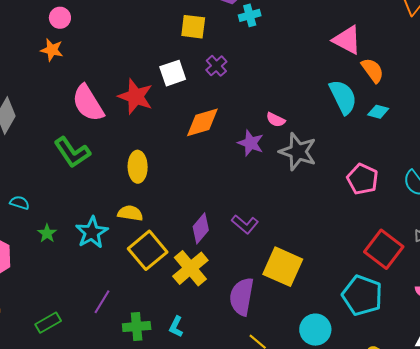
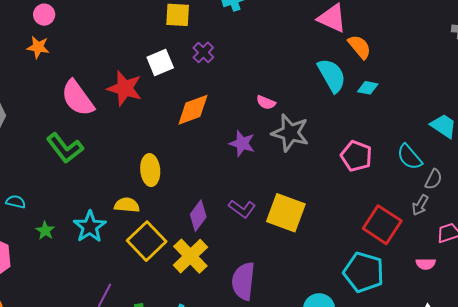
purple star: (251, 143) -> (242, 143), moved
yellow ellipse: (138, 167) -> (150, 170), moved
yellow square: (283, 267) -> (286, 213), moved

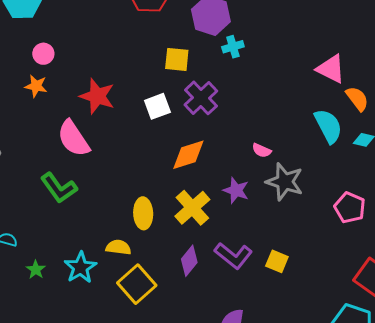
purple cross: (203, 52) -> (201, 98), size x1.6
red star: (125, 88) -> (97, 96), moved
purple L-shape: (242, 209) -> (233, 256), size x1.4
yellow square: (286, 213) -> (277, 261), size x0.6
yellow cross: (190, 256) -> (192, 208), moved

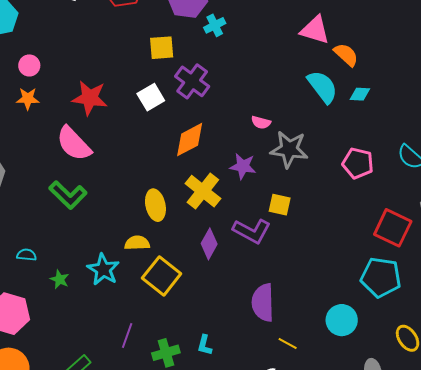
yellow square: (277, 261) -> (280, 205), moved

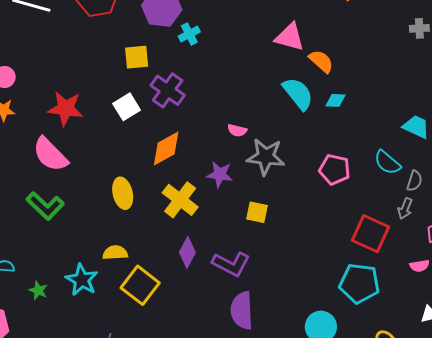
yellow ellipse: (155, 205) -> (123, 193), moved
purple L-shape: (252, 231) -> (231, 264), moved

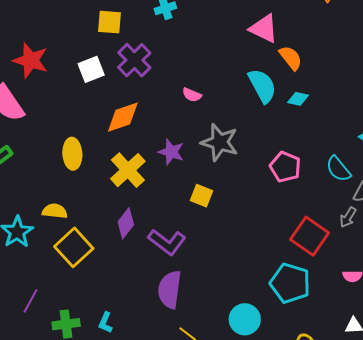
pink semicircle: (237, 130) -> (192, 95), moved

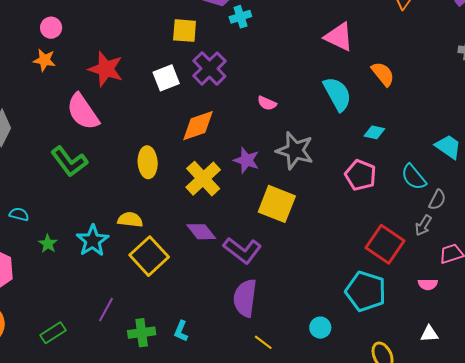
orange semicircle: (291, 58) -> (383, 74), moved
cyan diamond: (298, 99) -> (374, 132), moved
yellow square: (201, 196) -> (277, 204), size x1.6
purple diamond: (126, 223) -> (201, 232), turned -76
cyan circle: (245, 319) -> (320, 328), size x0.7

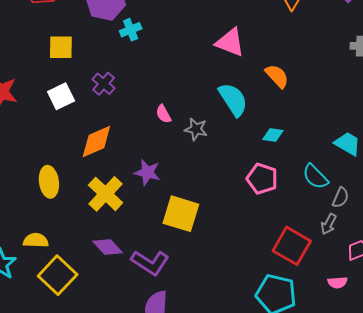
yellow square: (185, 31) -> (61, 47), moved
purple cross: (209, 69) -> (104, 84), size x0.7
pink semicircle: (267, 103) -> (163, 114), turned 42
gray star: (295, 151) -> (196, 129), moved, size x0.6

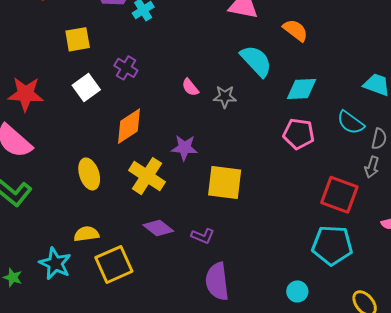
cyan diamond: (273, 135) -> (302, 89), size x1.5
purple L-shape: (150, 263) -> (203, 236), size x0.6
yellow square: (58, 275) -> (114, 264), turned 33

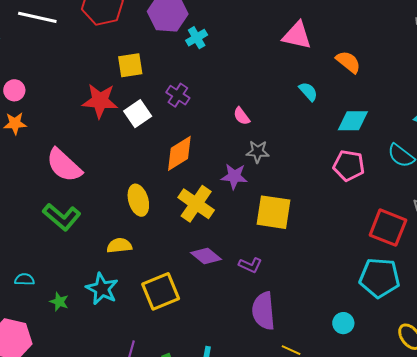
cyan semicircle: (256, 61) -> (308, 92), size x0.6
red star: (26, 94) -> (100, 101), moved
gray star: (225, 97) -> (258, 152), moved
yellow semicircle: (86, 234) -> (119, 246), moved

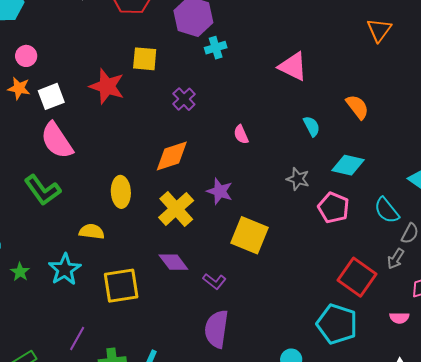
pink triangle: (297, 35) -> (293, 66), moved
white square: (138, 114) -> (51, 96), moved
gray star: (258, 152) -> (298, 179), moved

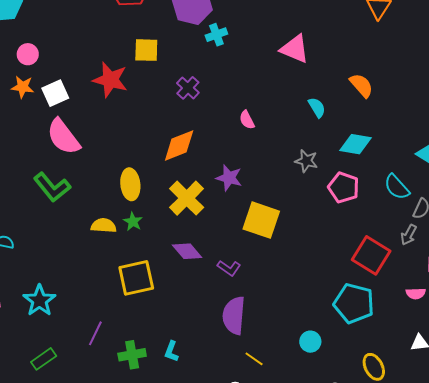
cyan star: (65, 269) -> (39, 301), moved
green star: (20, 272) -> (133, 222), moved

